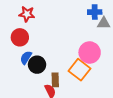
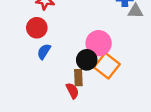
pink circle: (90, 52) -> (99, 43), moved
black circle: (37, 65) -> (87, 60), moved

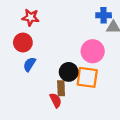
pink circle: (99, 43) -> (93, 51), moved
orange square: (107, 66) -> (87, 77), turned -30

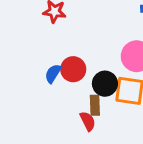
red circle: (23, 42) -> (73, 69), moved

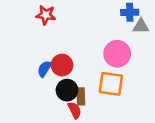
black circle: (105, 84) -> (67, 90), moved

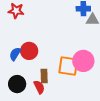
pink circle: (117, 54) -> (83, 61), moved
black circle: (67, 90) -> (17, 84), moved

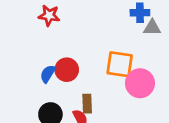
orange square: (68, 66) -> (120, 64), moved

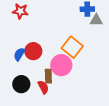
orange square: (120, 64) -> (72, 47), turned 30
pink circle: (140, 83) -> (61, 65), moved

